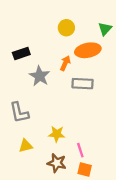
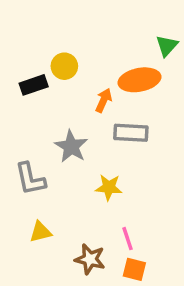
yellow circle: (66, 28) -> (64, 66), moved
gray star: (40, 76) -> (71, 146), moved
yellow star: (57, 134) -> (109, 187), moved

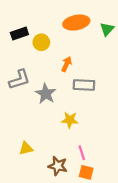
orange ellipse: (139, 80) -> (76, 23), moved
black rectangle: (34, 85) -> (19, 33), moved
gray L-shape: (30, 179) -> (19, 79), moved, turned -95

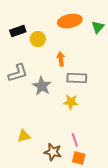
orange arrow: (66, 64) -> (61, 59), turned -32
yellow star: (70, 120) -> (71, 102), moved

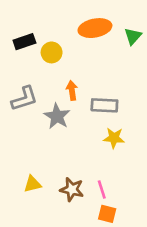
orange arrow: (61, 59) -> (72, 90), moved
yellow star: (71, 102) -> (114, 138), moved
brown star: (53, 152) -> (72, 189), moved

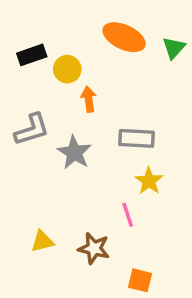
orange ellipse: (95, 28) -> (124, 37), turned 36
orange arrow: (72, 90) -> (89, 99), moved
yellow star: (114, 138) -> (149, 181), turned 30
pink line: (102, 189) -> (128, 215), moved

